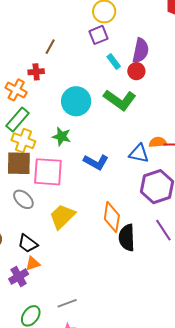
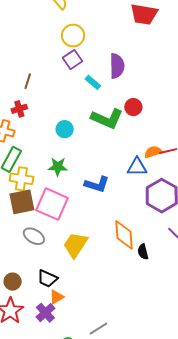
red circle: (136, 71) -> (133, 107), moved
cyan circle: (76, 101) -> (65, 129), size x0.6
pink square: (48, 172) -> (52, 204), turned 32
black semicircle: (127, 238) -> (143, 252), size x0.6

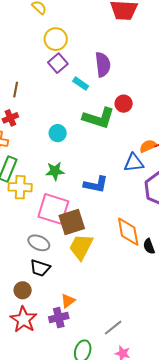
brown square: (22, 202) -> (72, 222), moved
black trapezoid: (47, 278) -> (40, 268), moved
purple cross: (45, 313) -> (59, 318), turned 36

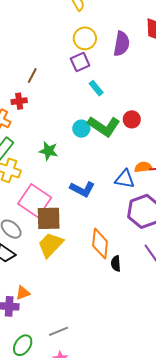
purple semicircle: (103, 65) -> (122, 44), moved
cyan circle: (58, 133) -> (81, 129), moved
green star: (55, 171) -> (49, 151), moved

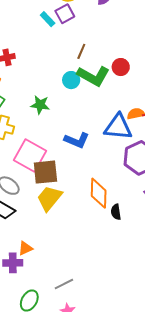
brown line: (32, 75) -> (81, 51), moved
cyan rectangle: (96, 88) -> (48, 19), moved
blue triangle: (125, 179) -> (118, 127), size x1.4

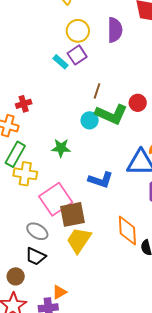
pink square: (30, 155) -> (56, 199), turned 32

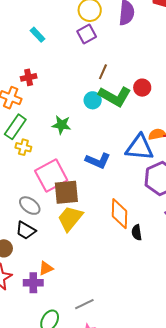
cyan rectangle: (60, 62) -> (38, 35), moved
yellow cross: (25, 174) -> (23, 147), size x0.7

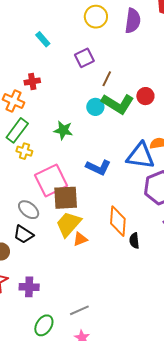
purple square: (87, 34) -> (84, 58), moved
orange triangle: (46, 268) -> (80, 239), moved

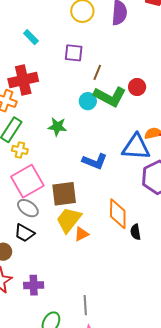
purple square: (84, 58) -> (74, 53), turned 36
red cross: (32, 82) -> (23, 80), size x1.8
pink square: (51, 180) -> (27, 181), moved
gray line: (79, 310) -> (85, 305), turned -66

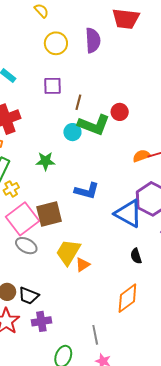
blue triangle: (136, 147) -> (128, 214), moved, turned 32
yellow cross: (20, 150) -> (11, 189), turned -35
brown square: (64, 194) -> (49, 214), moved
orange diamond: (118, 214) -> (127, 298), moved, turned 60
black trapezoid: (24, 233) -> (29, 296), moved

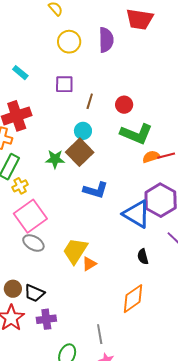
red circle: (120, 112) -> (124, 105), moved
green L-shape: (94, 125) -> (136, 134), moved
brown square: (49, 214) -> (80, 152), moved, turned -32

